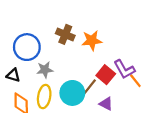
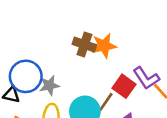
brown cross: (65, 34) -> (84, 45), moved
blue circle: (27, 47) -> (26, 76), moved

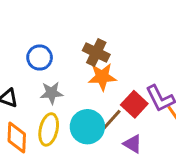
orange star: (104, 46) -> (102, 77), moved
blue circle: (26, 76) -> (40, 58), moved, size x0.7

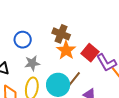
orange star: (102, 77) -> (66, 50), turned -30
red square: (134, 104) -> (90, 53), moved

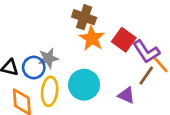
blue circle: (23, 40) -> (34, 67), moved
brown line: (74, 79) -> (146, 75), moved

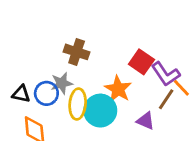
brown cross: (84, 17) -> (77, 52), moved
orange star: (92, 38) -> (118, 89), moved
yellow ellipse: (50, 91) -> (78, 104), moved

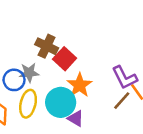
red square: (141, 62) -> (65, 59), moved
yellow ellipse: (78, 104) -> (28, 104), moved
purple triangle: (145, 121) -> (76, 118), moved

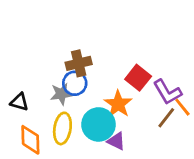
brown cross: (47, 46) -> (79, 63), turned -35
red square: (65, 59) -> (138, 78), moved
blue circle: (14, 80) -> (75, 83), moved

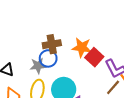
orange star: (118, 104) -> (82, 47), moved, turned -30

